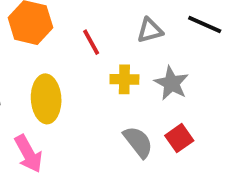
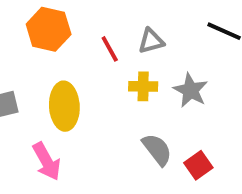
gray triangle: (150, 30) -> (151, 41), moved
red square: (179, 138) -> (198, 165), moved

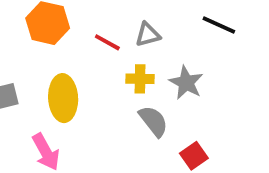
red line: (110, 49) -> (107, 42), turned -32
gray semicircle: (157, 149) -> (153, 121), moved

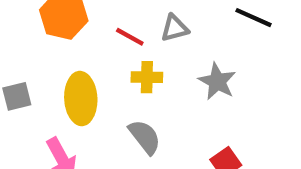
yellow cross: (140, 79) -> (147, 77), moved
gray semicircle: (153, 121) -> (145, 137), moved

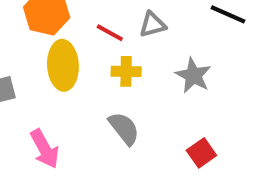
yellow ellipse: (81, 99) -> (63, 65), moved

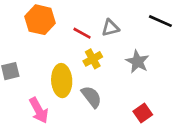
yellow ellipse: (63, 65) -> (62, 81), moved
yellow cross: (126, 71) -> (93, 59), turned -30

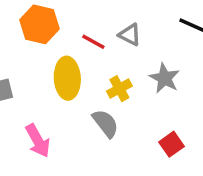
gray triangle: (110, 28) -> (130, 35), turned 42
yellow cross: (93, 59) -> (119, 89), moved
yellow ellipse: (62, 81) -> (67, 78), moved

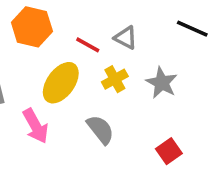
yellow ellipse: (67, 78) -> (61, 83), turned 39
yellow cross: (119, 89) -> (115, 79), moved
pink arrow: (38, 141) -> (36, 126), moved

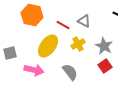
pink arrow: (36, 126) -> (34, 70), turned -48
red square: (169, 151) -> (105, 66), moved

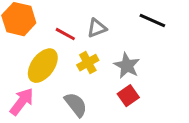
gray triangle: (84, 21) -> (97, 28), turned -48
pink arrow: (34, 70) -> (22, 102), turned -66

